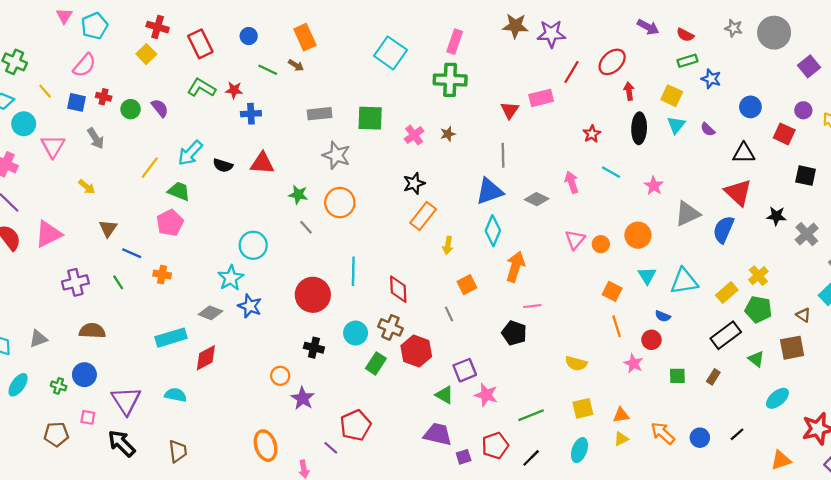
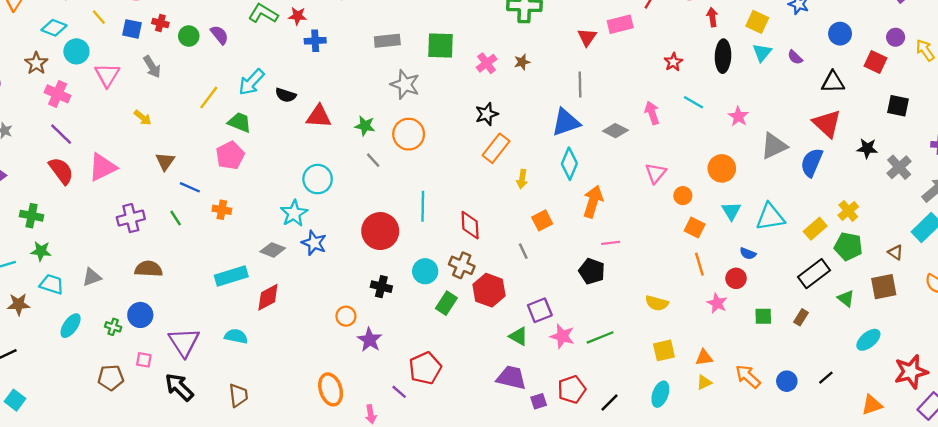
red triangle: (262, 163) -> (319, 116), moved
orange circle: (601, 244) -> (683, 196), moved
green line: (531, 415) -> (600, 337), moved

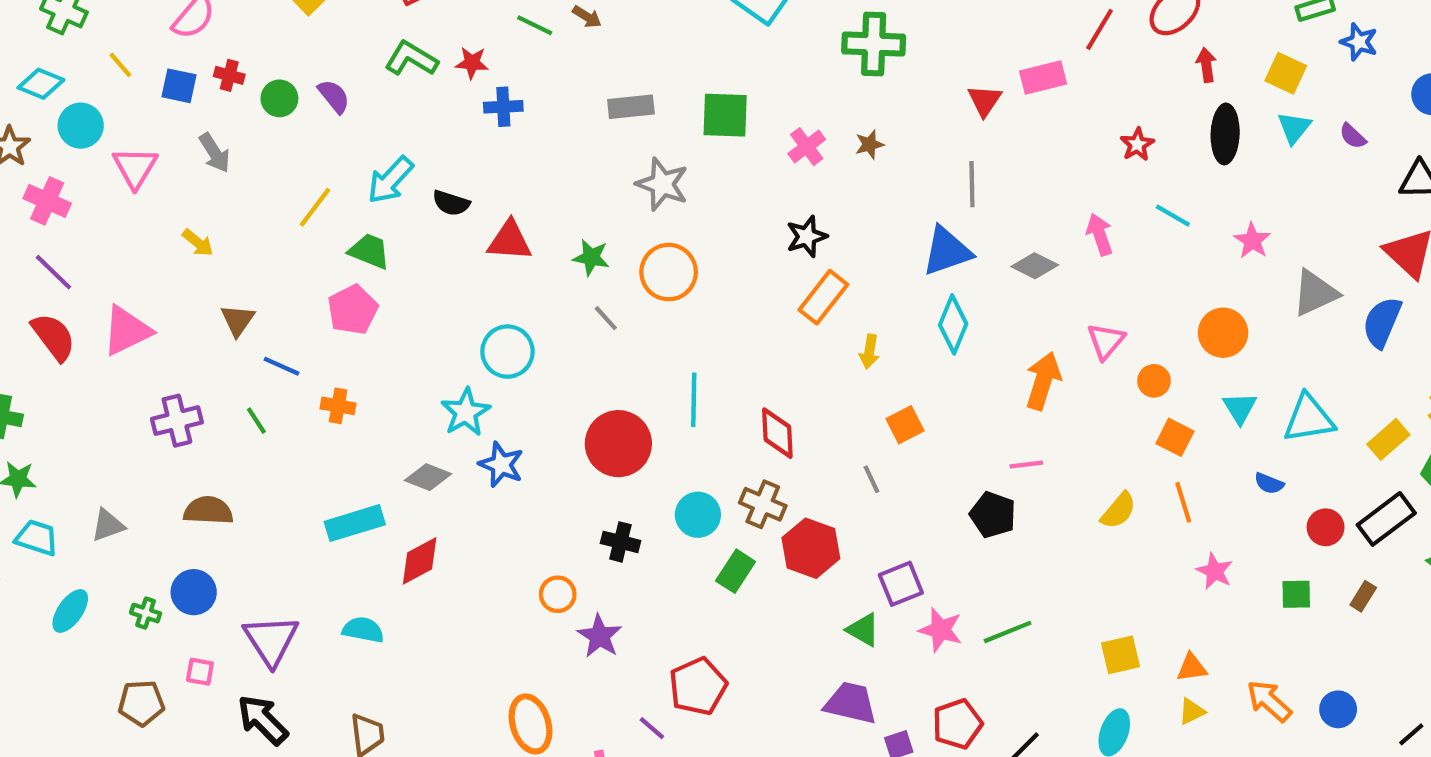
orange arrow: (593, 202) -> (1043, 381), moved
red circle: (736, 278) -> (1326, 527), moved
yellow semicircle: (657, 303) -> (1118, 511), moved, turned -65
black line: (826, 378) -> (1411, 734), moved

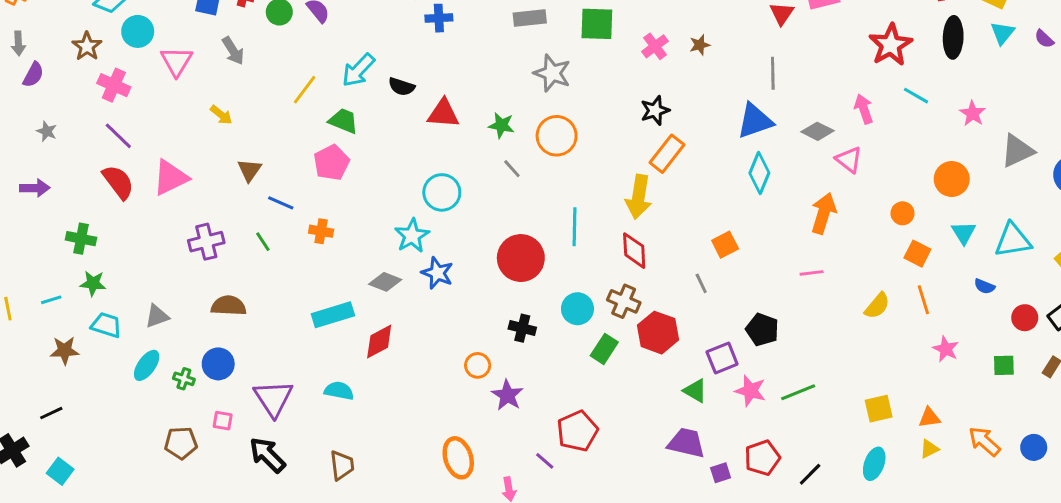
red star: (1137, 144) -> (891, 45), size x1.8
pink triangle: (1106, 341) -> (849, 160), moved, turned -32
yellow arrow: (869, 352) -> (639, 197), moved, size x1.8
black pentagon: (993, 515) -> (762, 330), moved
cyan ellipse: (70, 611) -> (147, 365), moved

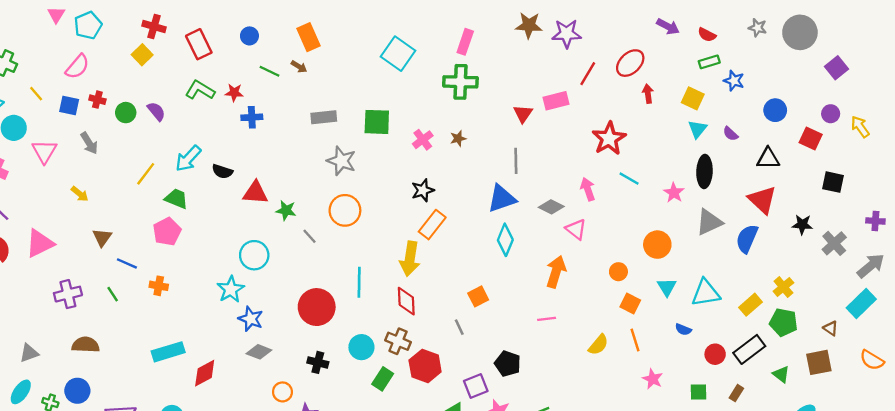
black ellipse: (953, 37) -> (704, 171), moved
green star: (501, 125) -> (286, 210), moved
gray diamond: (385, 282) -> (259, 352), moved

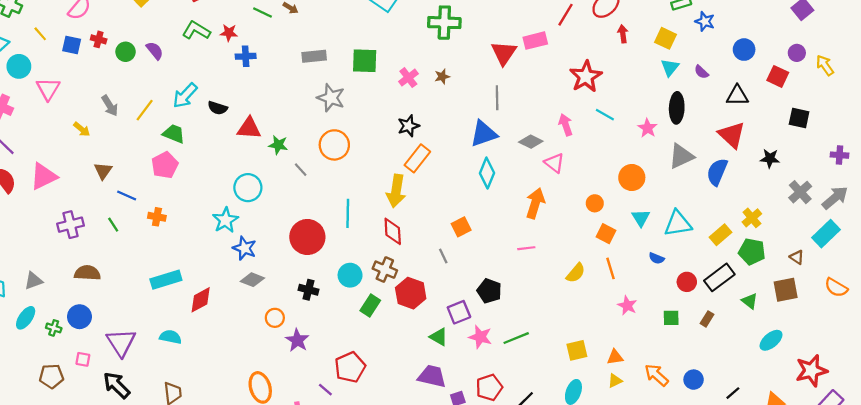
red triangle: (523, 114) -> (504, 53), size x1.4
gray arrow: (89, 143) -> (110, 106), moved
gray cross: (834, 243) -> (800, 192), moved

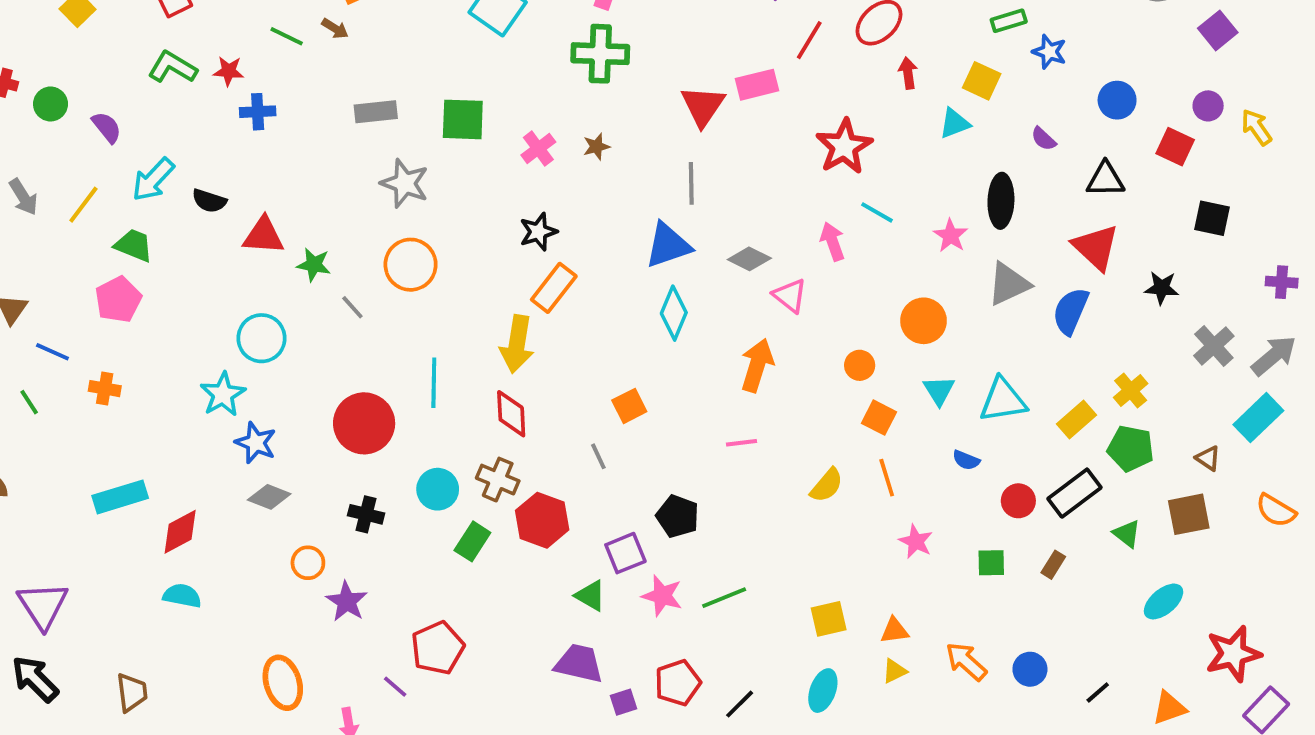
purple semicircle: (155, 51) -> (107, 127), moved
cyan triangle: (670, 67) -> (954, 123), moved, turned 30
pink arrow: (566, 125) -> (833, 241), moved
cyan semicircle: (170, 337) -> (182, 596), moved

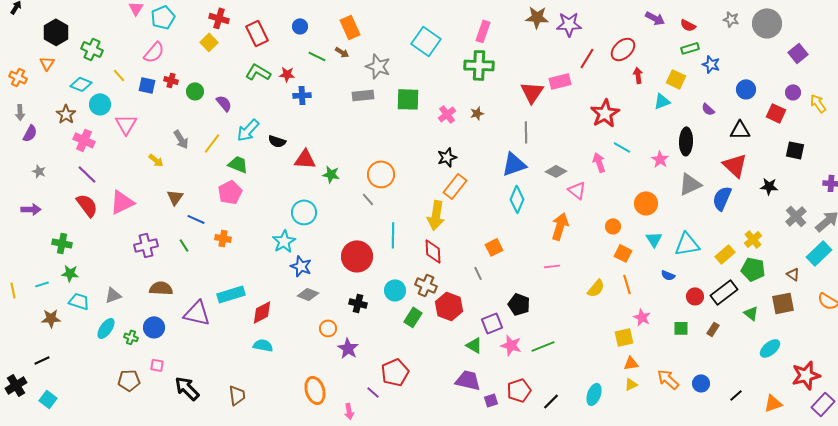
gray star: (405, 183) -> (378, 66), moved
gray line: (352, 307) -> (368, 199), moved
purple triangle: (43, 605) -> (197, 313), moved, turned -44
yellow square: (829, 619) -> (624, 337), moved

